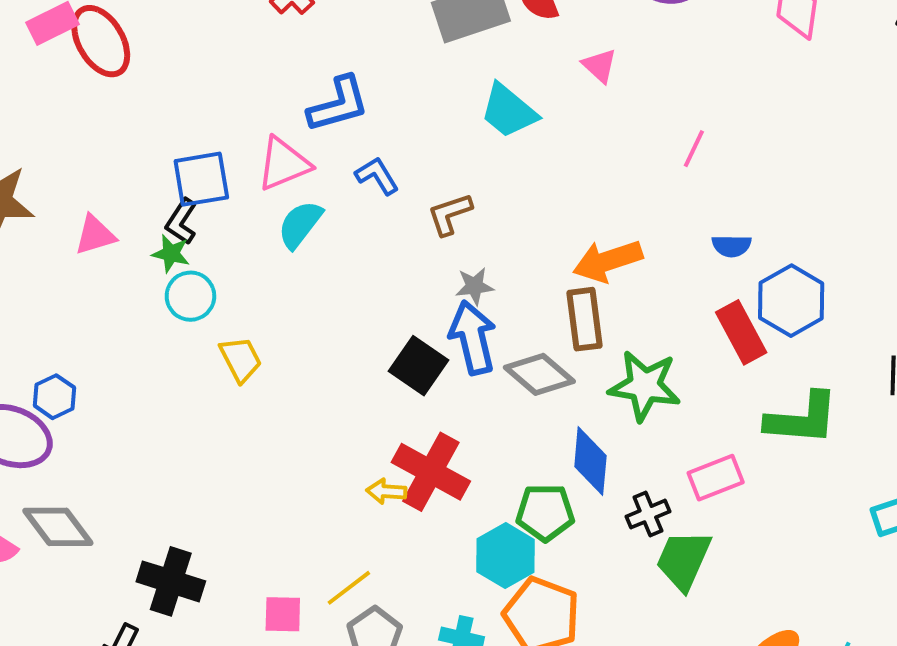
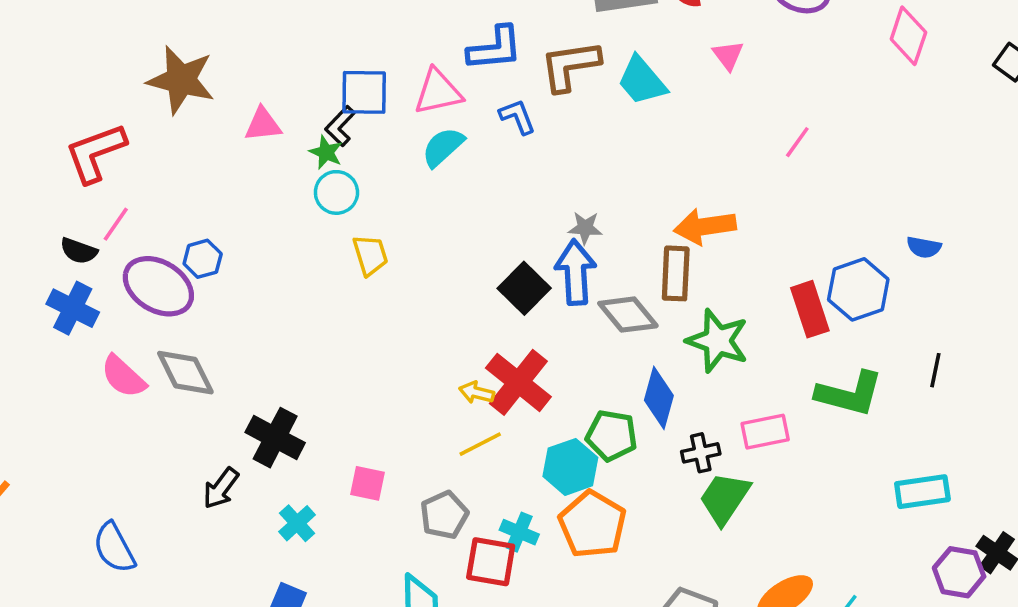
brown L-shape: (450, 214) -> (570, 66), moved, size x1.5
blue semicircle: (732, 246) -> (924, 247), moved
yellow line: (349, 588) -> (480, 444), moved

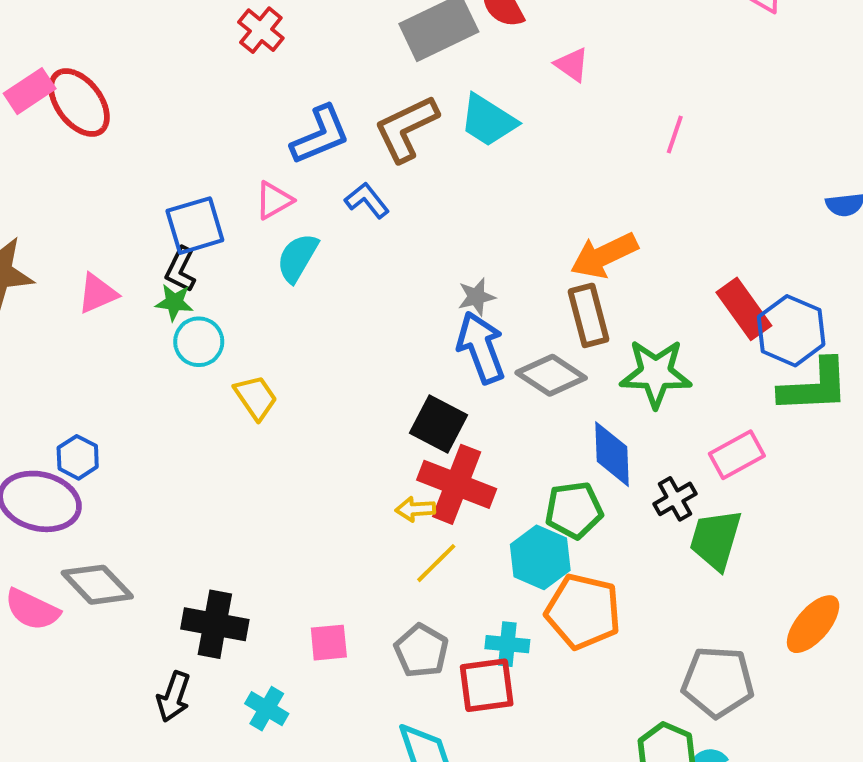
pink triangle: (438, 92) -> (274, 200), size x0.7
black square: (524, 288) -> (438, 424), moved
blue hexagon: (858, 289) -> (791, 331), moved

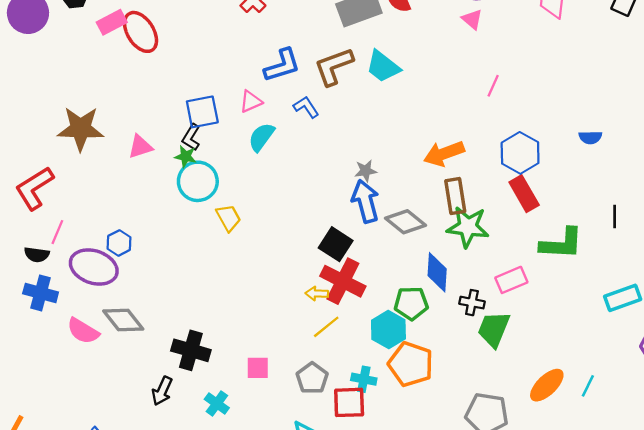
pink triangle: (572, 65) -> (472, 19), moved
brown rectangle: (588, 315) -> (455, 196), moved
blue hexagon: (791, 331) -> (520, 153), moved
cyan circle: (199, 342) -> (198, 181), size x1.4
black cross: (675, 499) -> (472, 303), turned 35

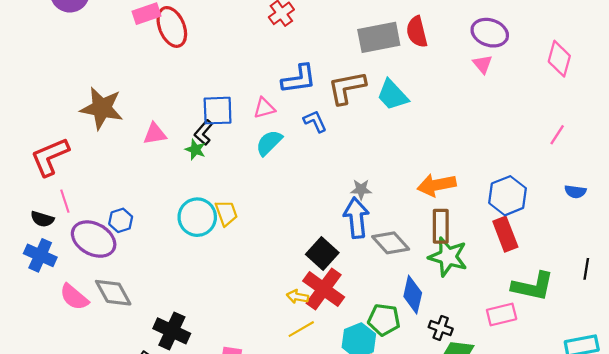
pink line: (493, 86) -> (557, 135), moved
cyan circle: (198, 181) -> (197, 217), moved
pink line: (57, 232) -> (65, 201), turned -50
pink rectangle: (511, 280) -> (502, 315), moved

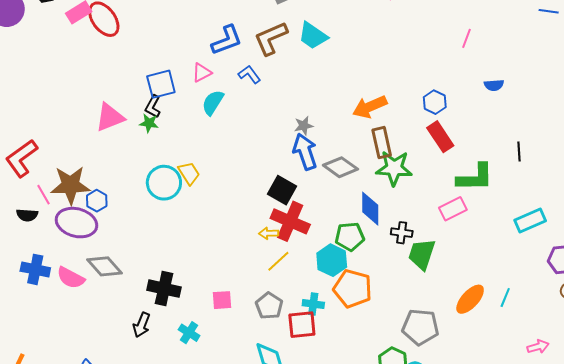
brown star: (102, 108) -> (70, 185), moved
pink triangle: (155, 134) -> (110, 117), size x1.4
blue hexagon: (508, 196) -> (435, 102), size x0.7
blue cross: (40, 255) -> (35, 269), moved

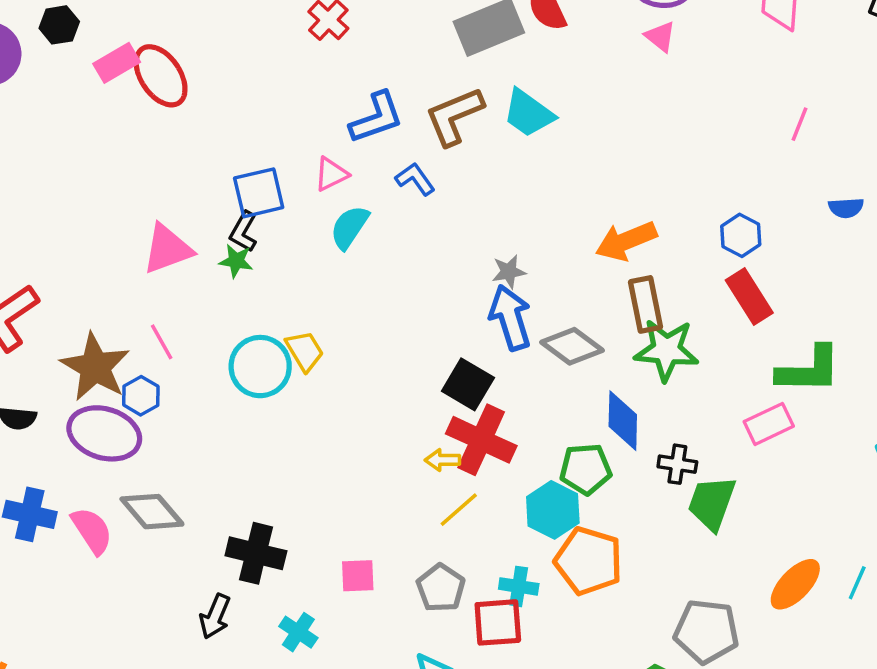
brown star: (70, 185) -> (95, 367), turned 30
pink line: (44, 195) -> (162, 342), moved
pink semicircle: (71, 278) -> (92, 531), turned -152

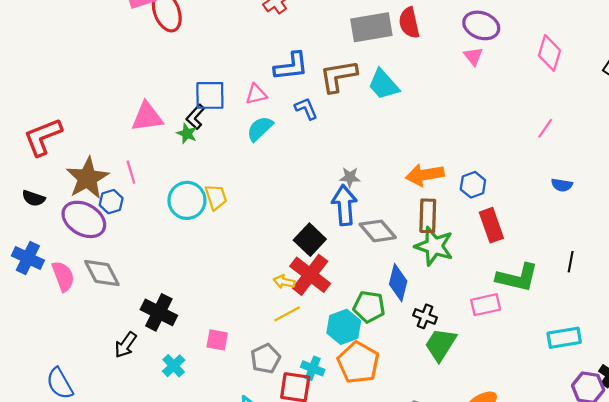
blue hexagon: (741, 235) -> (473, 185), moved

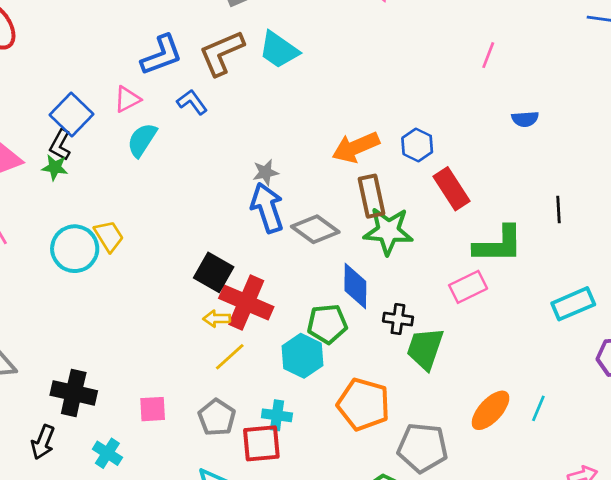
blue square: (210, 95) -> (71, 115), turned -32
black square: (310, 240) -> (214, 272), moved
orange pentagon: (358, 363) -> (363, 404), moved

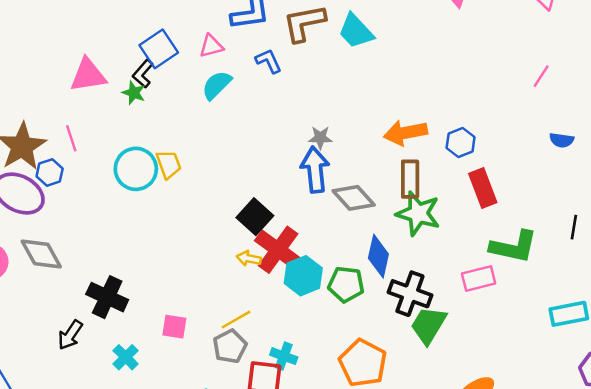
black cross: (398, 319) -> (410, 294), size x1.6
cyan hexagon: (302, 356) -> (303, 276), moved
yellow line: (230, 357) -> (236, 320), moved

